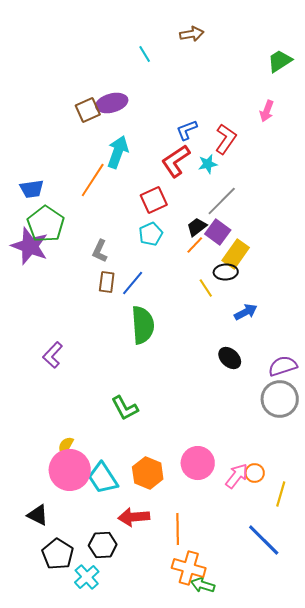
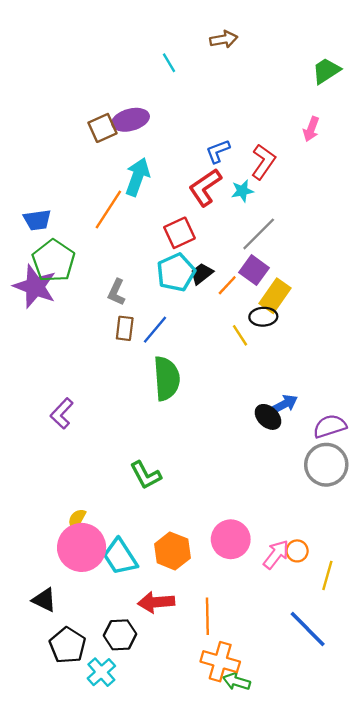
black trapezoid: (197, 227) -> (202, 274), moved
cyan pentagon: (151, 234) -> (176, 272), size x1.4
blue arrow: (246, 312) -> (284, 404), moved

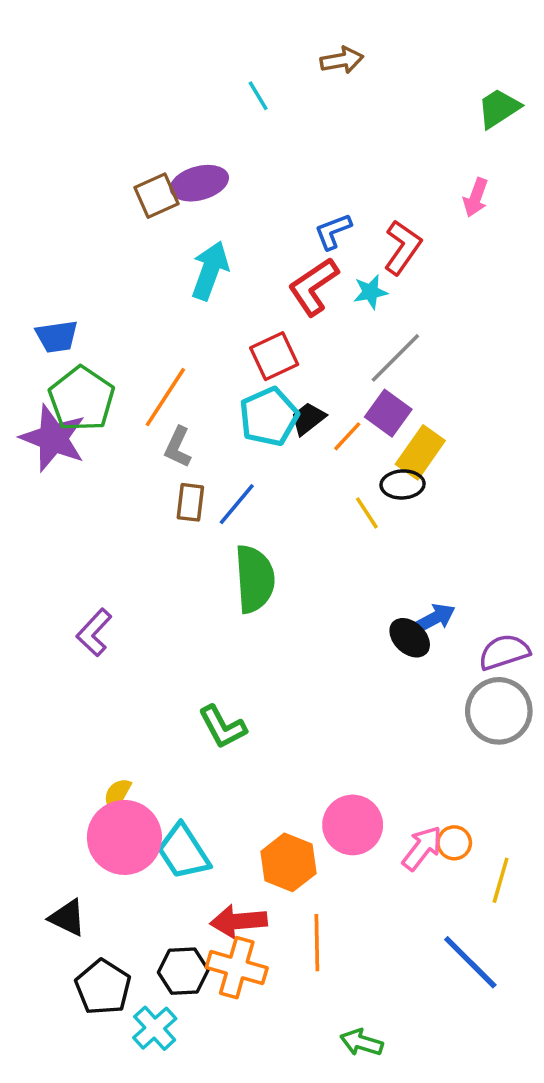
orange line: (108, 210) -> (165, 397), moved
orange hexagon: (172, 551) -> (288, 862), moved
orange cross: (220, 662) -> (237, 968), moved

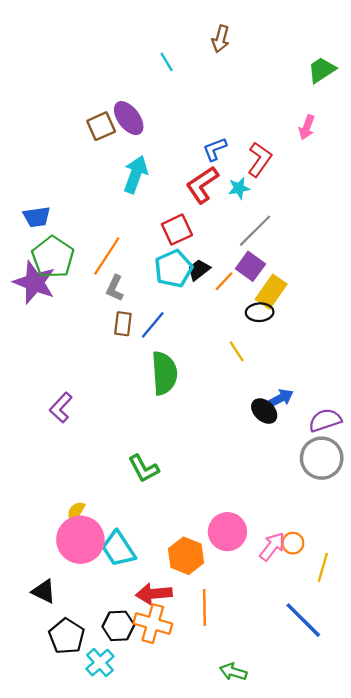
brown arrow: (342, 60) -> (221, 39), turned 115
purple ellipse: (199, 183) -> (129, 118), turned 68
yellow line: (367, 513) -> (237, 351), moved

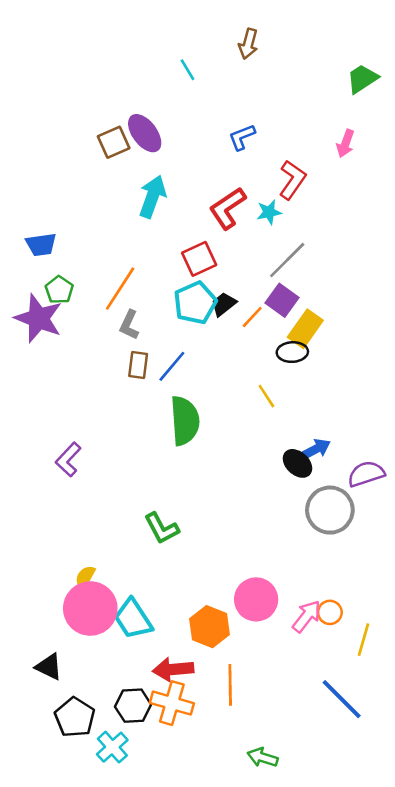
blue L-shape: (215, 149) -> (242, 137), moved
green pentagon: (53, 257) -> (59, 290), size x0.6
gray circle: (322, 458) -> (330, 510), moved

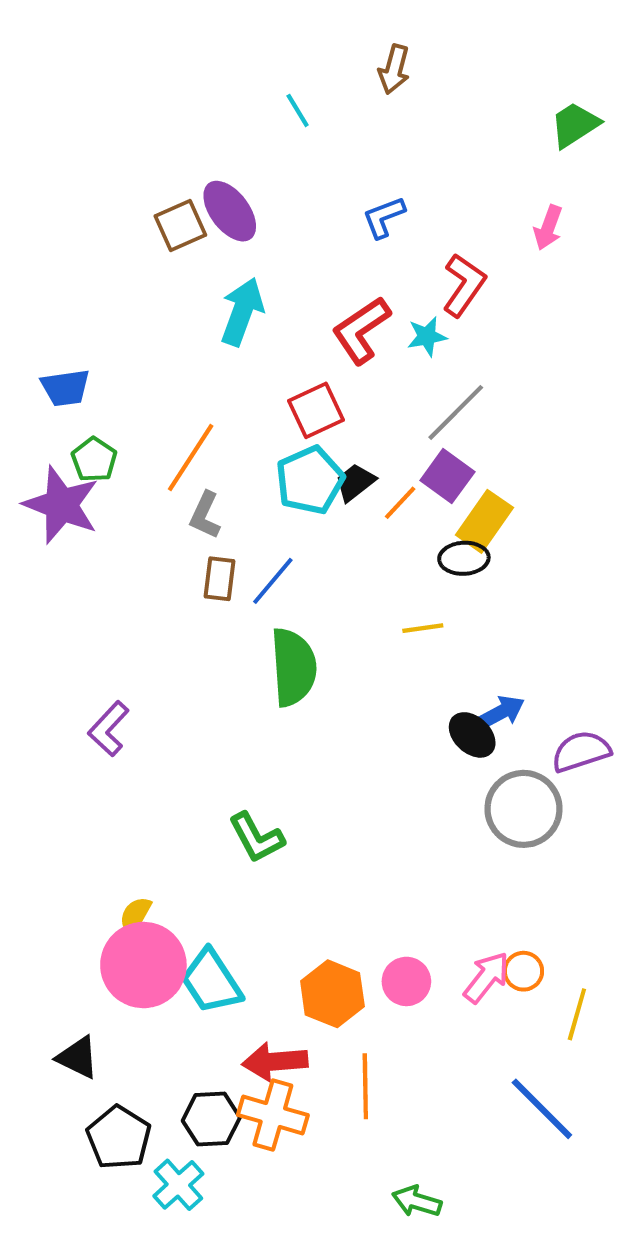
yellow line: (266, 396) -> (423, 628), turned -65
pink circle: (256, 599) -> (406, 981), moved, size x0.7

